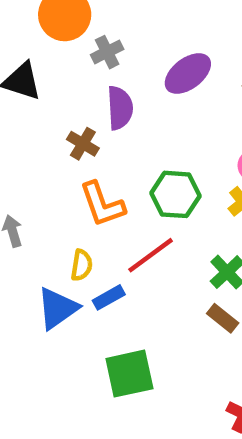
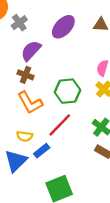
purple semicircle: (120, 108) -> (31, 51), turned -125
brown cross: (83, 144) -> (26, 75), moved
yellow semicircle: (82, 265) -> (25, 136), turned 98

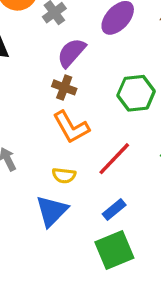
green hexagon: (67, 91) -> (136, 93), moved
blue rectangle: (42, 151) -> (114, 210), moved

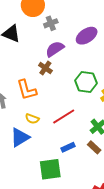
orange L-shape: (71, 127) -> (27, 90), moved
blue rectangle: (114, 210) -> (68, 147), moved

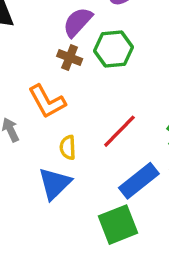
green hexagon: (86, 82) -> (114, 49), moved
yellow semicircle: (32, 119) -> (68, 147), turned 80
blue rectangle: (68, 147) -> (139, 181), size x1.6

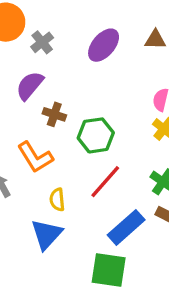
purple semicircle: (78, 22) -> (30, 86), moved
green hexagon: (114, 49) -> (96, 135), moved
green square: (118, 225) -> (109, 270), turned 33

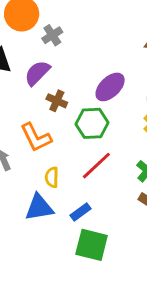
purple ellipse: (104, 45) -> (110, 87), moved
blue rectangle: (126, 227) -> (80, 212), moved, size x0.6
blue triangle: (47, 234) -> (39, 207), turned 32

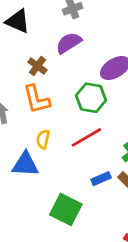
purple semicircle: (37, 73) -> (69, 43), moved
brown cross: (57, 101) -> (37, 66), moved
blue rectangle: (80, 212) -> (101, 179), moved

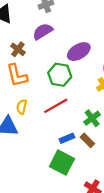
green square: (66, 209) -> (62, 163), moved

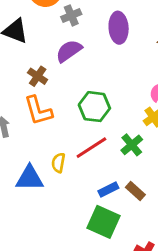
purple ellipse: (79, 52) -> (119, 28), moved, turned -60
yellow semicircle: (22, 107) -> (58, 163), moved
green cross: (92, 118) -> (132, 145), moved

